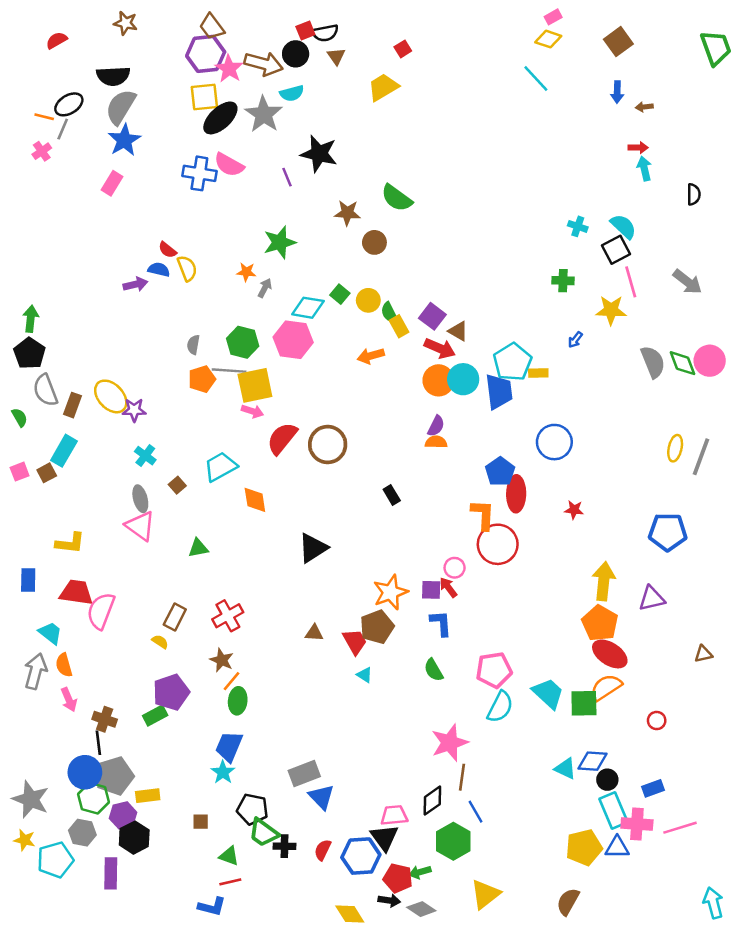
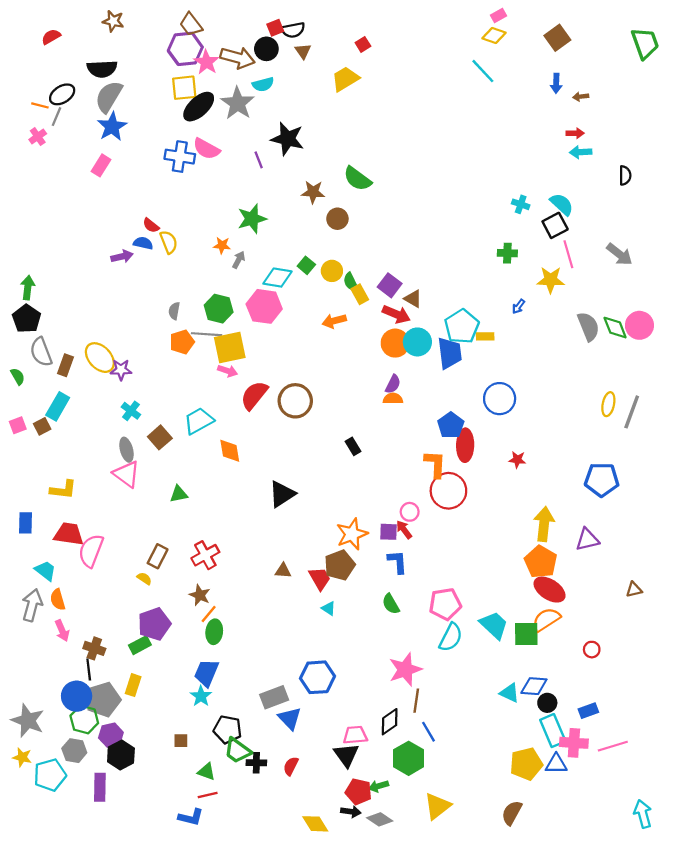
cyan arrow: (644, 168) -> (581, 152), turned -80
brown square: (177, 485) -> (160, 437), size x1.5
yellow rectangle: (148, 796) -> (133, 685), moved, turned -65
blue hexagon: (361, 856) -> (317, 677), moved

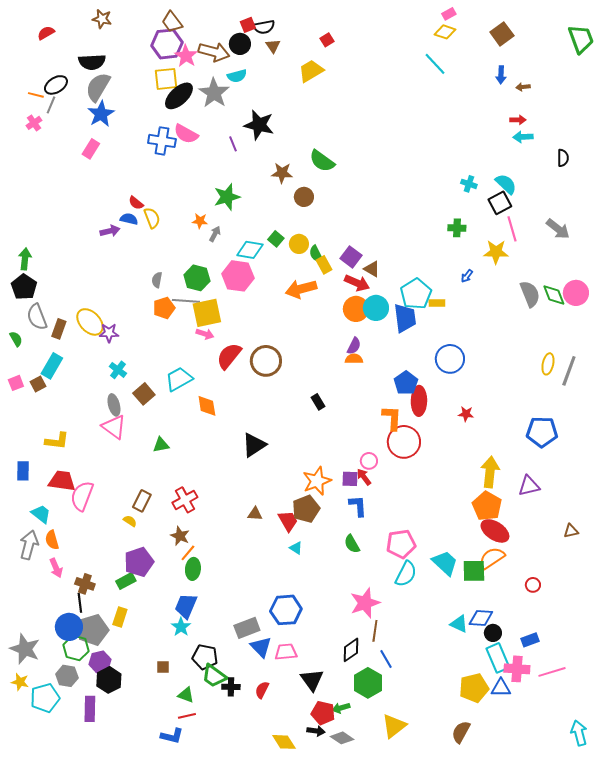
orange arrow: (334, 321) -> (301, 289), size x1.4
pink trapezoid: (355, 735) -> (286, 652), moved

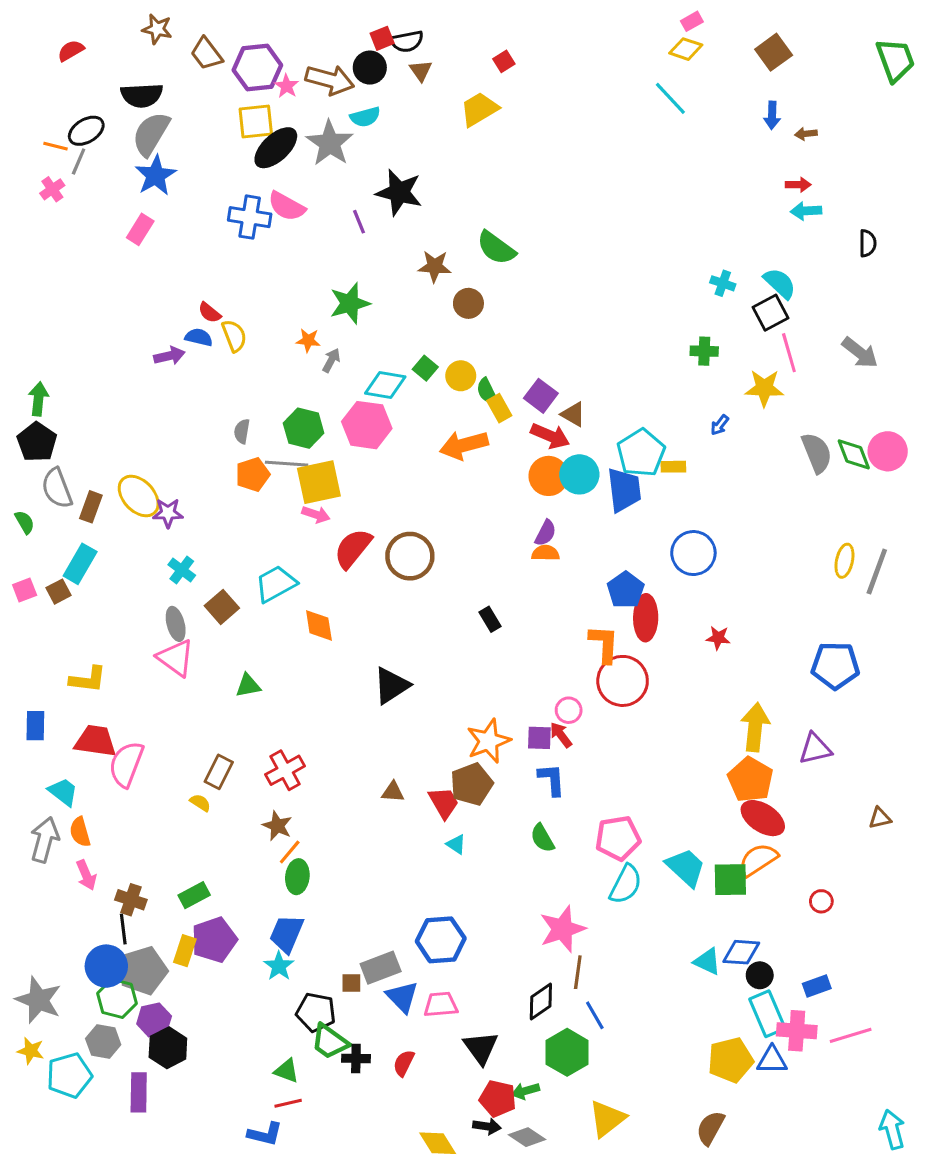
brown trapezoid: (172, 22) -> (206, 54), moved
pink star: (186, 56) -> (287, 86), size x0.7
purple pentagon: (139, 562) -> (214, 940), moved
brown square: (163, 667) -> (351, 983), moved

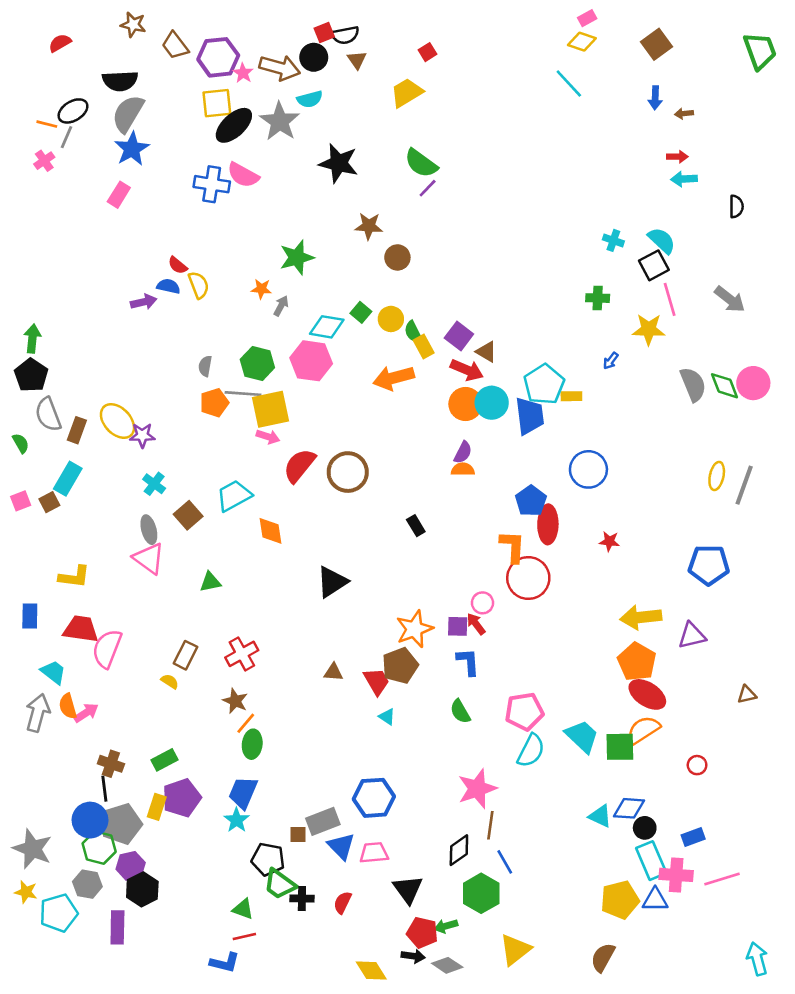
purple line: (359, 222) -> (428, 188), moved, turned 66
green semicircle: (496, 248) -> (421, 163), moved
yellow arrow: (755, 727) -> (641, 617), turned -102
pink arrow: (86, 875) -> (86, 713), moved, turned -100

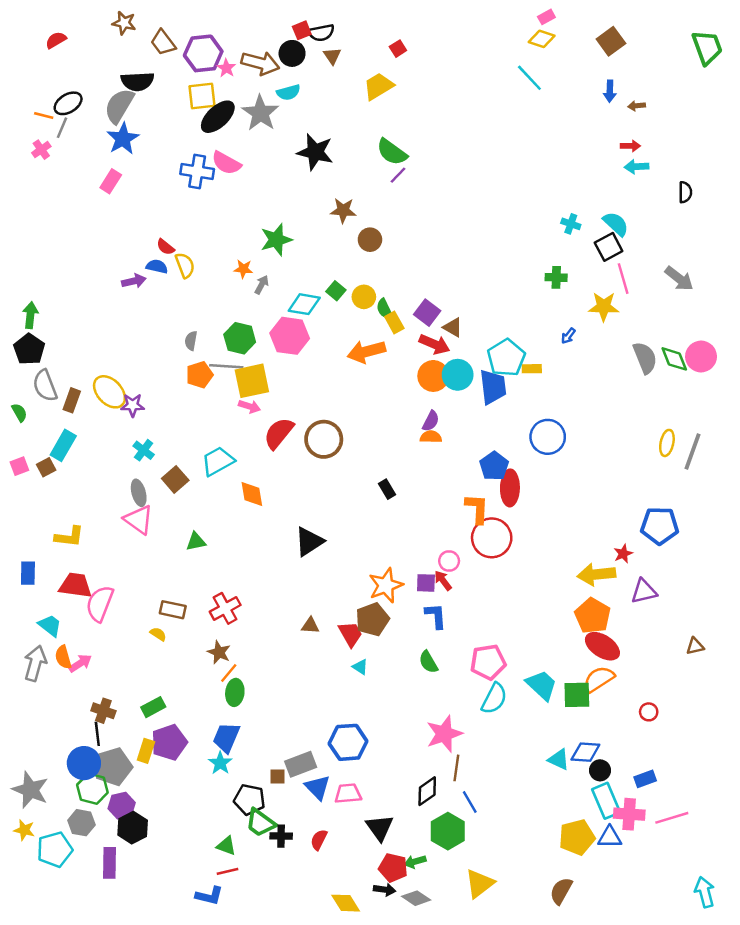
black semicircle: (120, 81) -> (137, 81), moved
red star: (609, 541) -> (623, 554), moved, turned -30
brown rectangle: (186, 655) -> (173, 610), turned 75

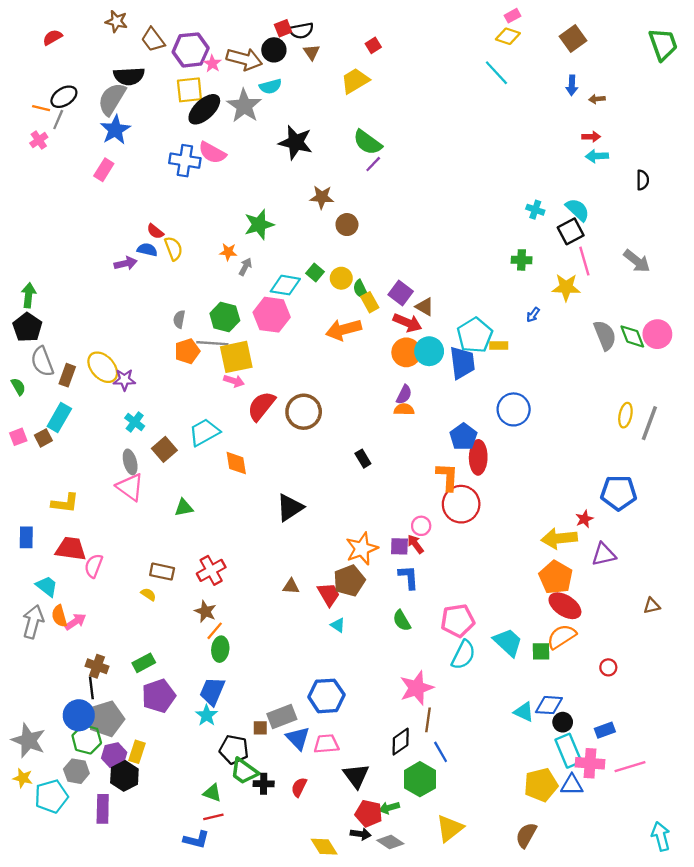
pink semicircle: (100, 604) -> (94, 566), size x0.7
green square: (577, 695) -> (541, 651), size x0.7
yellow rectangle: (146, 751) -> (137, 752), moved

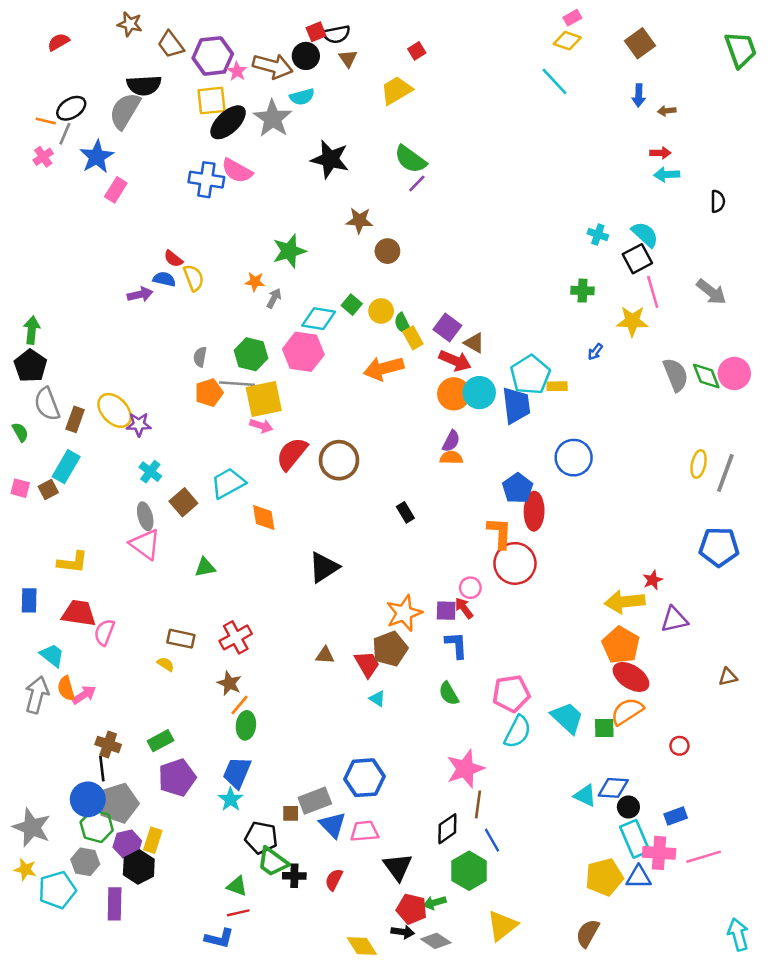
blue star: (115, 130) -> (97, 157), moved
pink square: (18, 437) -> (20, 488), turned 36
blue pentagon: (619, 493) -> (719, 547), moved

